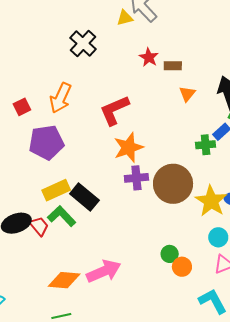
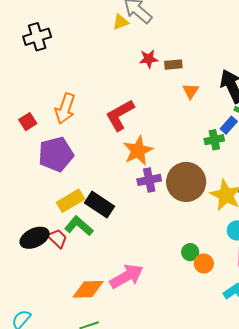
black cross: (83, 43) -> (37, 37), moved, turned 36
red star: (149, 57) -> (149, 59), turned -30

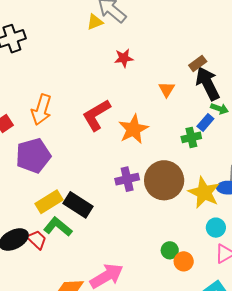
brown rectangle: (173, 65) -> (198, 63), moved, turned -30
orange star: (138, 151) -> (133, 129), moved

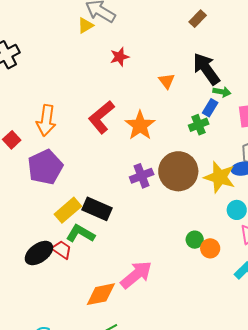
brown rectangle: (198, 63) -> (198, 19), moved

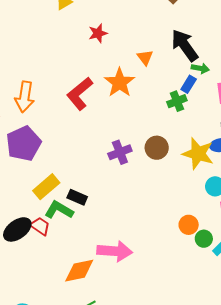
orange star: (140, 125) -> (120, 83), moved
brown circle: (178, 171) -> (157, 148), size x0.6
black rectangle: (97, 209) -> (77, 197), moved, size x0.7
green circle: (195, 240) -> (204, 239), moved
pink arrow: (136, 275) -> (115, 251), turned 44

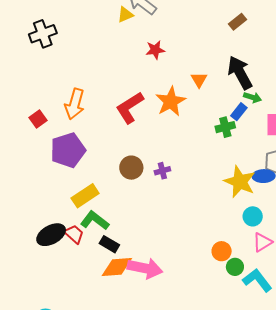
brown circle: (157, 148) -> (131, 168), moved
purple cross: (120, 152) -> (162, 171), size x0.7
black rectangle: (77, 197) -> (109, 244), moved
orange diamond: (79, 271) -> (117, 267), moved

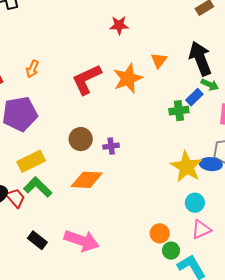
orange arrow: (75, 104) -> (32, 69), size x0.6
black rectangle: (109, 244) -> (37, 240), moved
orange diamond: (117, 267) -> (87, 180), moved

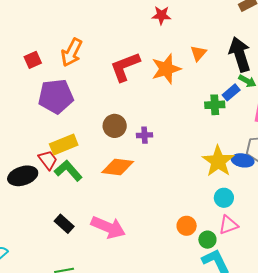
orange arrow: (32, 69) -> (72, 52), size x1.6
red trapezoid: (15, 198) -> (48, 160), moved
green circle: (171, 251) -> (207, 240), moved

